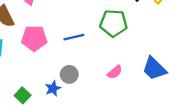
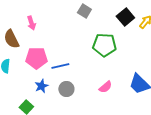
blue line: (74, 37) -> (60, 66), moved
blue star: (53, 88) -> (41, 86), moved

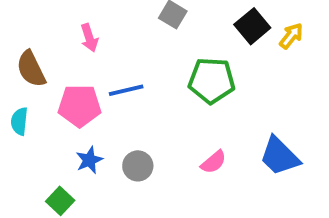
pink arrow: (31, 23) -> (89, 38), moved
blue line: (60, 66) -> (126, 90), moved

